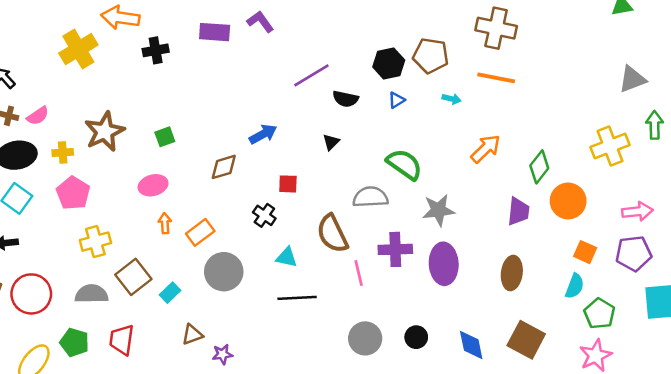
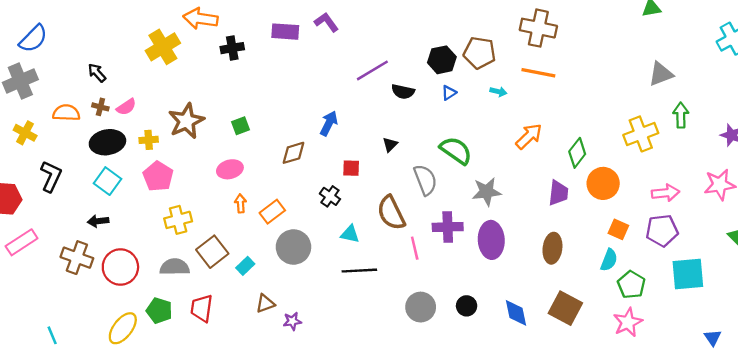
blue arrow: (263, 134) -> (329, 123), turned -35
black triangle: (331, 142) -> (390, 145), moved
gray semicircle: (370, 197) -> (425, 180), turned 72

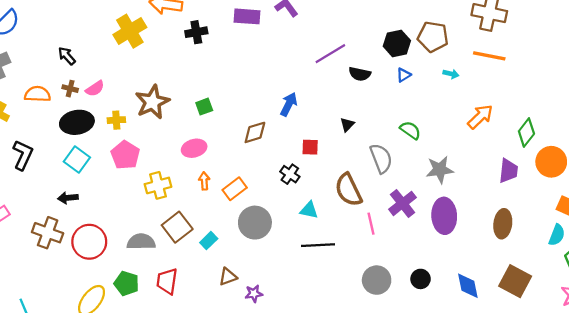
green semicircle: (456, 150) -> (410, 130), size x0.7
yellow cross: (178, 220) -> (158, 185), moved
purple cross: (448, 227) -> (402, 203), turned -36

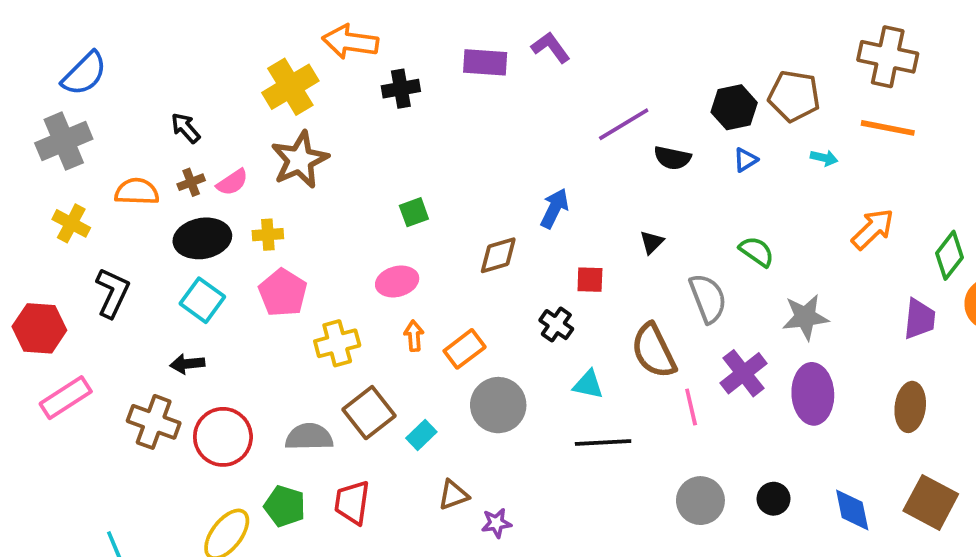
brown cross: (70, 89) -> (191, 182), turned -35
brown star: (152, 102) -> (300, 160), moved

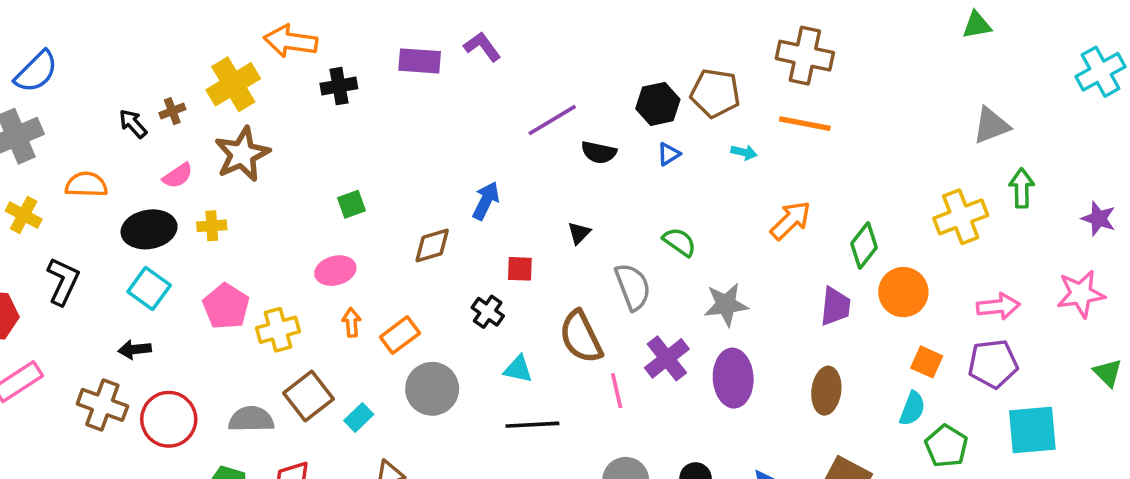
brown cross: (191, 182) -> (172, 111), moved
pink pentagon: (283, 293) -> (226, 306), moved

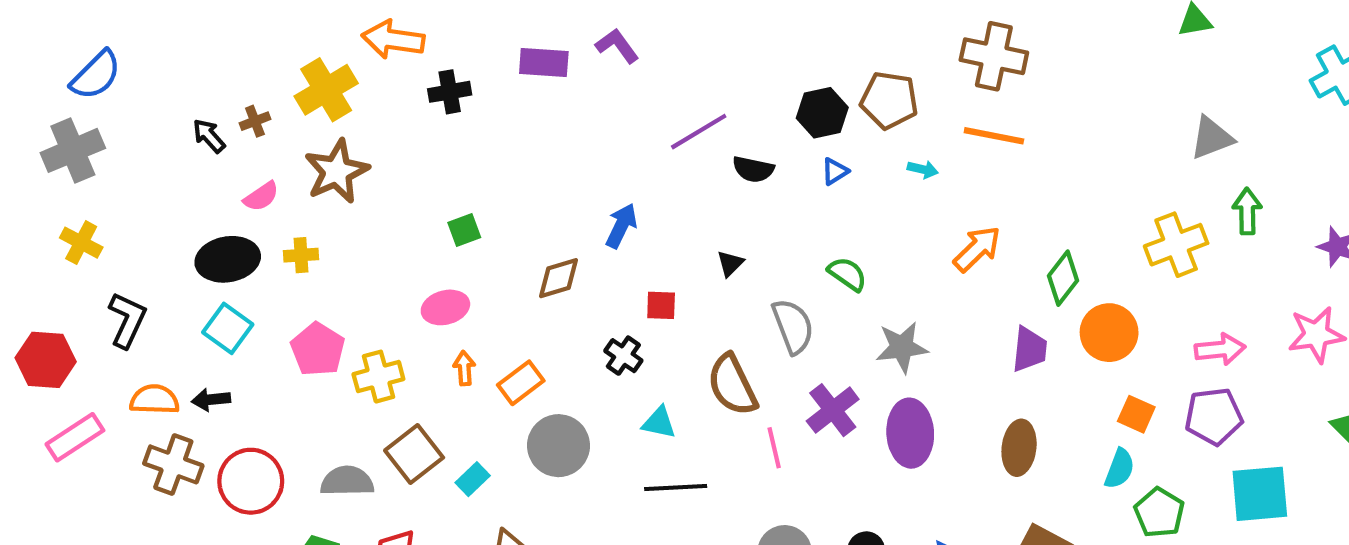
orange semicircle: (86, 185) -> (154, 400), moved

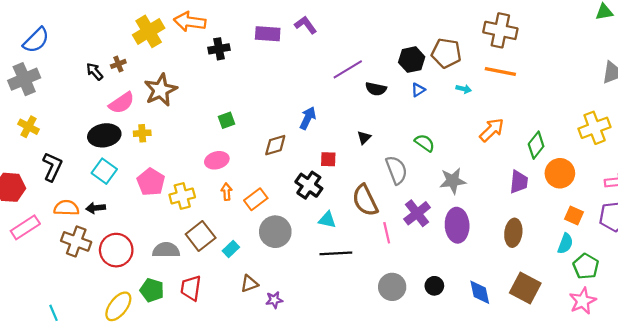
yellow cross: (326, 90) -> (149, 31), moved
pink semicircle: (261, 197) -> (122, 103), size x1.4
black cross: (623, 356) -> (309, 185), size x1.4

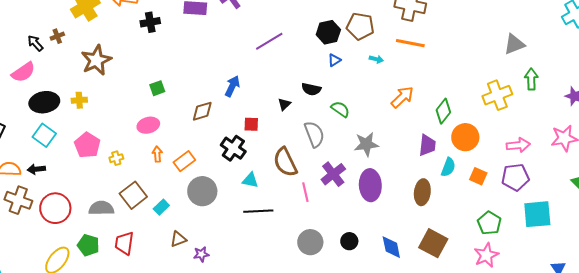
black semicircle: (376, 89) -> (311, 89), moved
pink semicircle: (122, 103) -> (23, 72), moved
yellow cross: (182, 196) -> (116, 158), size x0.6
cyan semicircle: (565, 244) -> (448, 167), moved

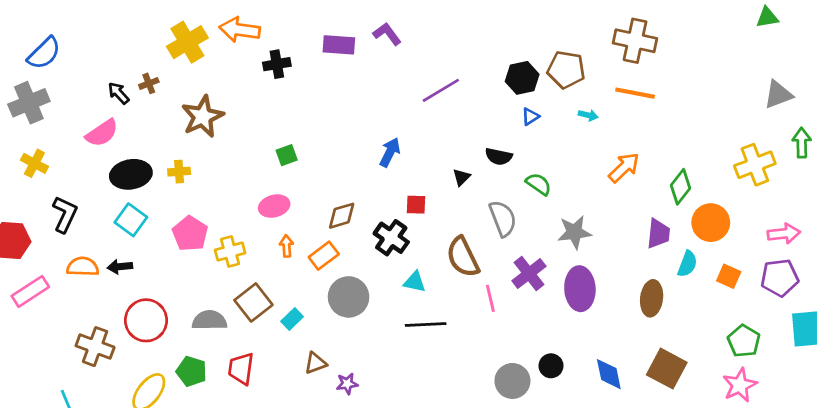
brown diamond: (202, 111) -> (342, 216), moved
yellow cross: (116, 158) -> (230, 251), size x1.5
brown cross: (18, 200) -> (95, 347), moved
gray circle: (310, 242) -> (512, 381), moved

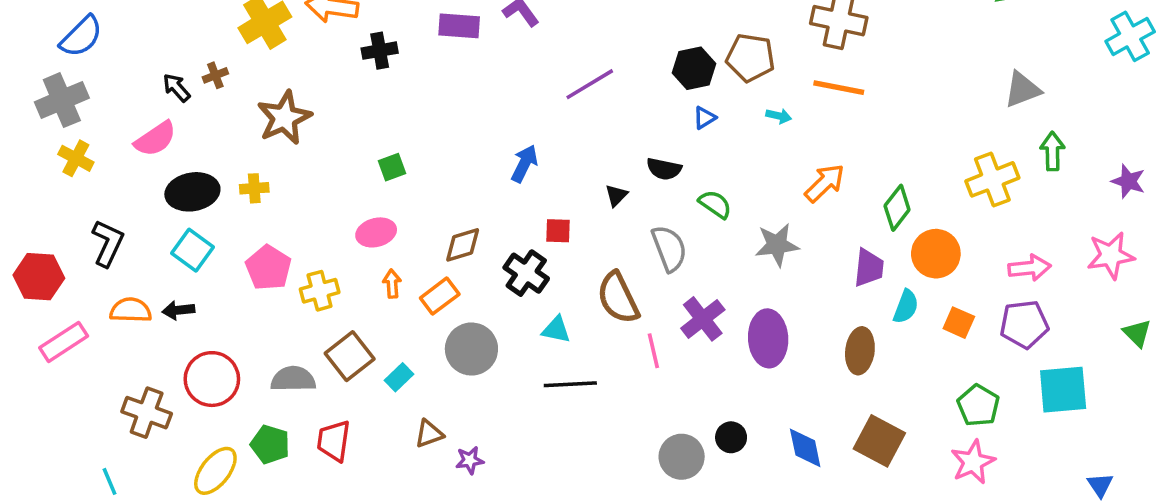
yellow cross: (34, 163) -> (76, 158), moved
gray star: (574, 232) -> (777, 245), moved

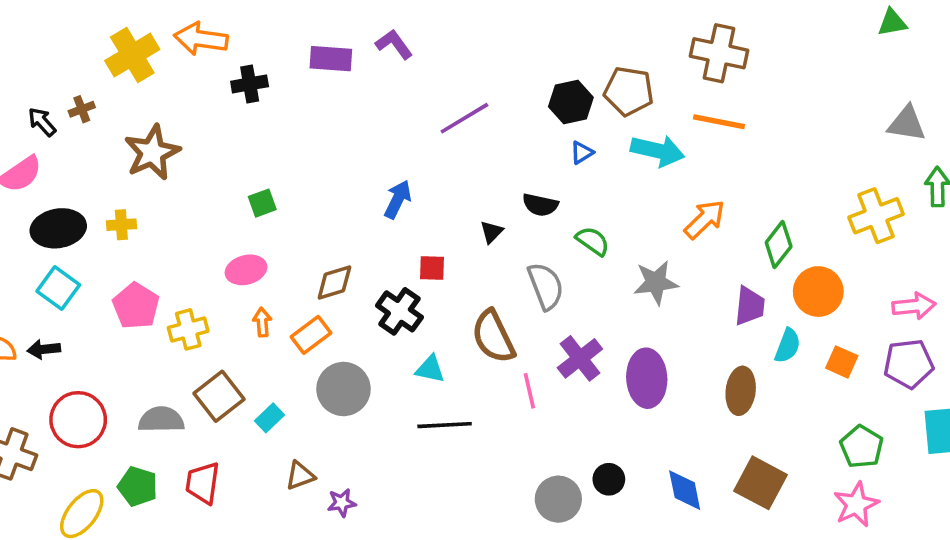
gray triangle: (1022, 89) -> (907, 124), turned 30
cyan arrow: (779, 116) -> (658, 151), size x2.0

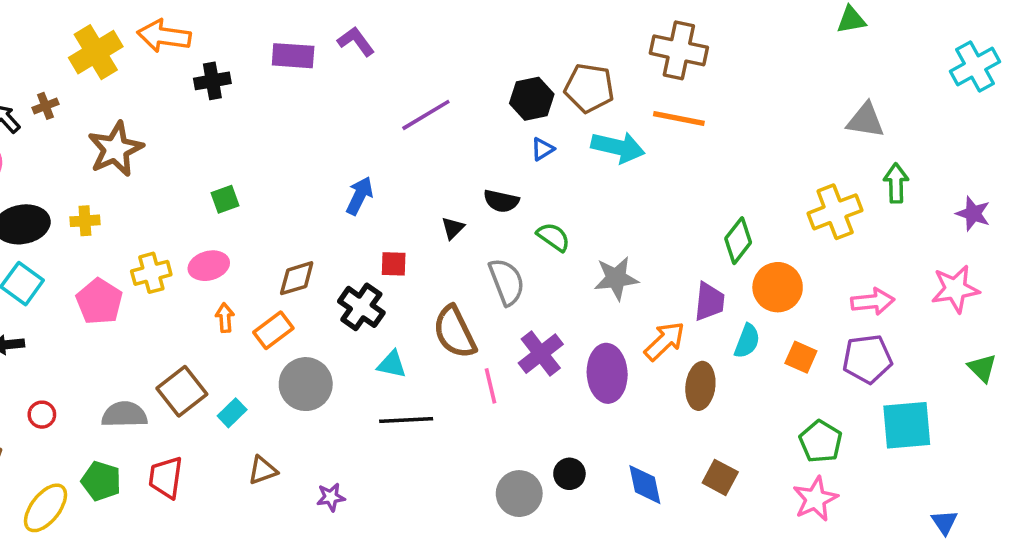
orange arrow: (705, 219) -> (665, 341), moved
yellow cross: (188, 329) -> (151, 273), moved
red circle: (78, 420) -> (42, 415), size x0.5
brown square: (760, 483) -> (720, 477), size x0.7
purple star: (342, 503) -> (331, 497), moved

